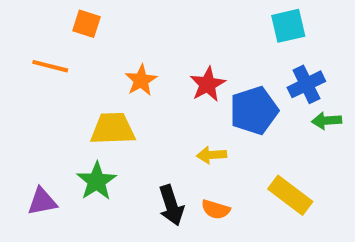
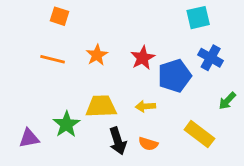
orange line: (50, 66) -> (53, 59), moved
blue cross: (306, 84) -> (211, 58), turned -35
green arrow: (327, 121) -> (227, 101), moved, turned -42
yellow trapezoid: (113, 129) -> (101, 106), moved

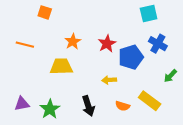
orange line: (53, 59) -> (25, 45), moved
yellow trapezoid: (101, 106) -> (61, 66), moved
green star: (66, 124) -> (50, 109), moved
orange semicircle: (148, 144) -> (123, 106), moved

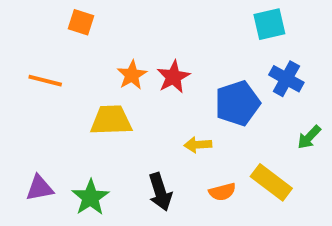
red star: (107, 44) -> (173, 77), moved
orange semicircle: (123, 106) -> (222, 192), turned -32

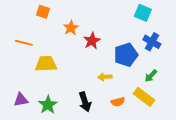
cyan square: (269, 24) -> (143, 13), turned 36
orange star: (132, 75) -> (71, 28), moved
yellow trapezoid: (111, 120) -> (46, 64), moved
green arrow: (309, 137) -> (151, 76), moved

